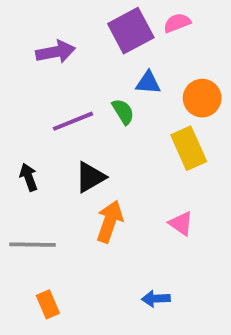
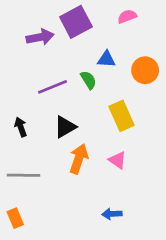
purple square: (131, 31) -> (76, 22), moved
yellow rectangle: (189, 148) -> (122, 116), moved
pink triangle: (181, 223) -> (117, 160), moved
orange rectangle: (48, 304) -> (15, 218), moved

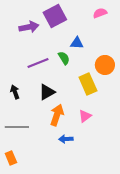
pink semicircle: (127, 16) -> (100, 13), moved
orange circle: (145, 70) -> (105, 65), moved
pink triangle: (117, 160) -> (85, 116), turned 48
blue arrow: (112, 214) -> (66, 139), moved

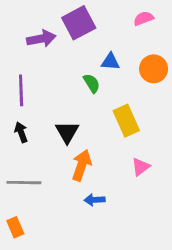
purple line: (38, 63) -> (21, 90), moved, turned -70
orange circle: (105, 65) -> (154, 69), moved
black triangle: (47, 92) -> (67, 132), turned -30
pink triangle: (85, 116) -> (141, 167), moved

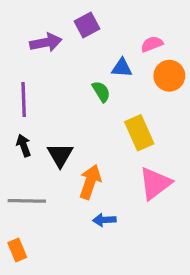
pink semicircle: (143, 18) -> (152, 44), moved
purple square: (79, 23) -> (87, 25), size x0.7
black triangle: (67, 132) -> (60, 155), moved
pink triangle: (141, 167) -> (155, 183), size x1.6

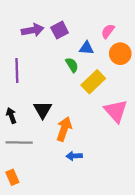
purple square: (87, 25) -> (60, 30), moved
pink semicircle: (152, 44) -> (108, 31), turned -32
yellow rectangle: (139, 133) -> (93, 82), moved, turned 70
black arrow: (24, 145) -> (11, 115), moved
pink triangle: (155, 183) -> (116, 111), moved, turned -35

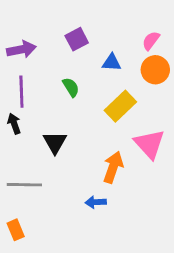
purple arrow: (33, 30) -> (21, 49), moved
pink semicircle: (108, 31) -> (151, 41), moved
green semicircle: (72, 65) -> (71, 87), moved
black arrow: (11, 115) -> (14, 124), moved
orange arrow: (64, 129) -> (113, 167), moved

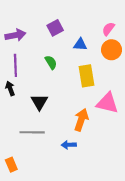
yellow rectangle: (120, 106) -> (86, 76), turned -55
pink triangle: (149, 144) -> (107, 103), turned -35
gray line: (24, 185) -> (32, 132), moved

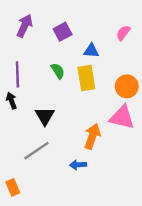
purple arrow: (15, 35) -> (25, 26), moved, turned -54
orange circle: (112, 50) -> (127, 86), moved
yellow rectangle: (86, 76) -> (86, 78), moved
gray line: (32, 132) -> (36, 151), turned -35

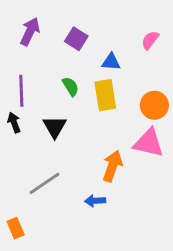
purple square: (63, 32) -> (76, 39), turned -30
black triangle: (45, 116) -> (55, 127), moved

